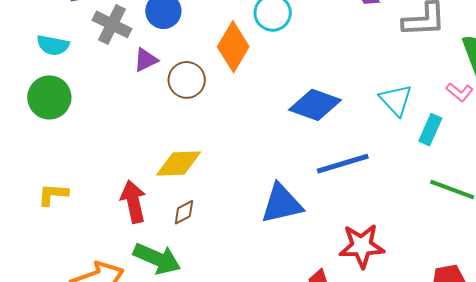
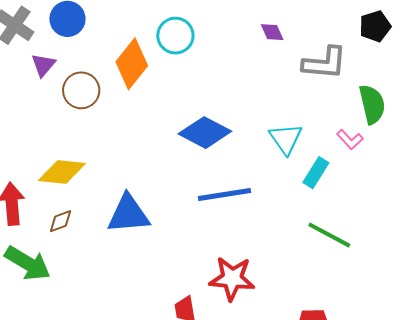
purple triangle: (146, 60) -> (43, 65), turned -32
blue triangle: (282, 204) -> (128, 214), moved

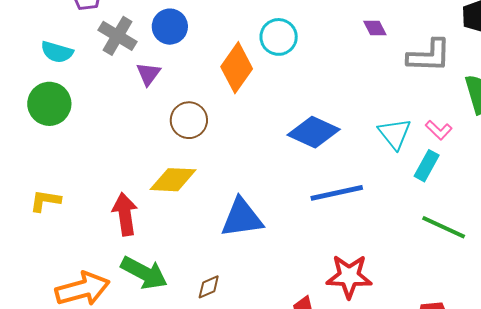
brown circle: (81, 90) -> (189, 120), moved
pink L-shape: (350, 139) -> (439, 130), moved
brown diamond: (60, 221) -> (209, 287), moved

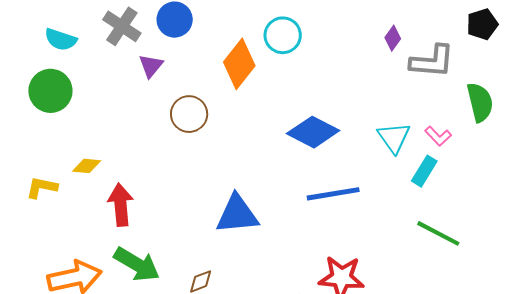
purple diamond: (375, 28) -> (393, 38), moved, turned 60
yellow diamond: (173, 180) -> (87, 166), moved, size x0.6

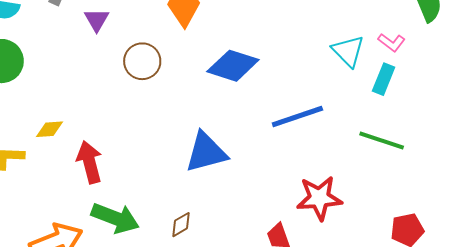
blue diamond: (313, 132) -> (233, 66), moved
green line: (438, 233) -> (382, 141), moved

